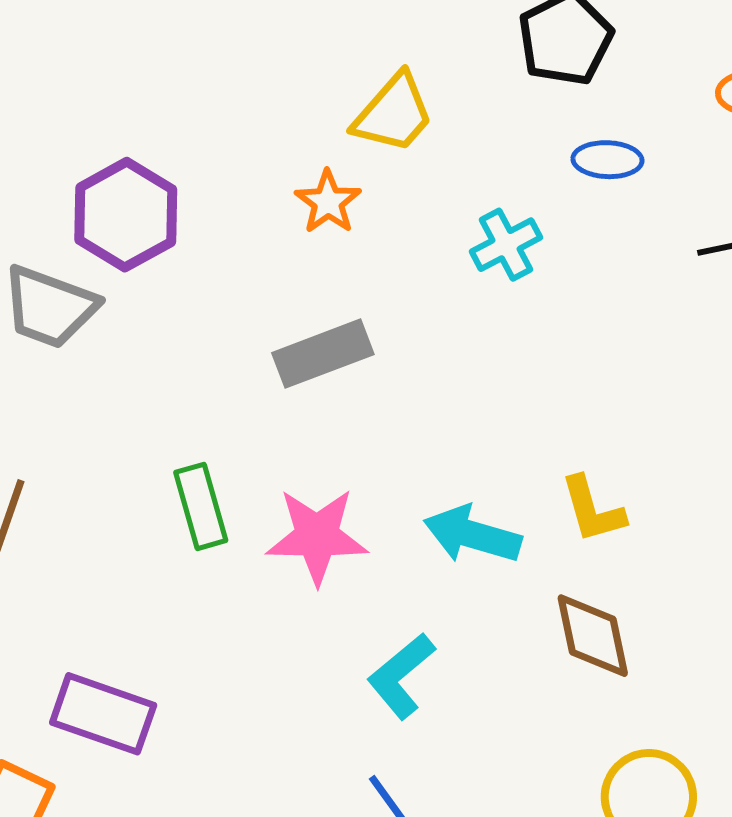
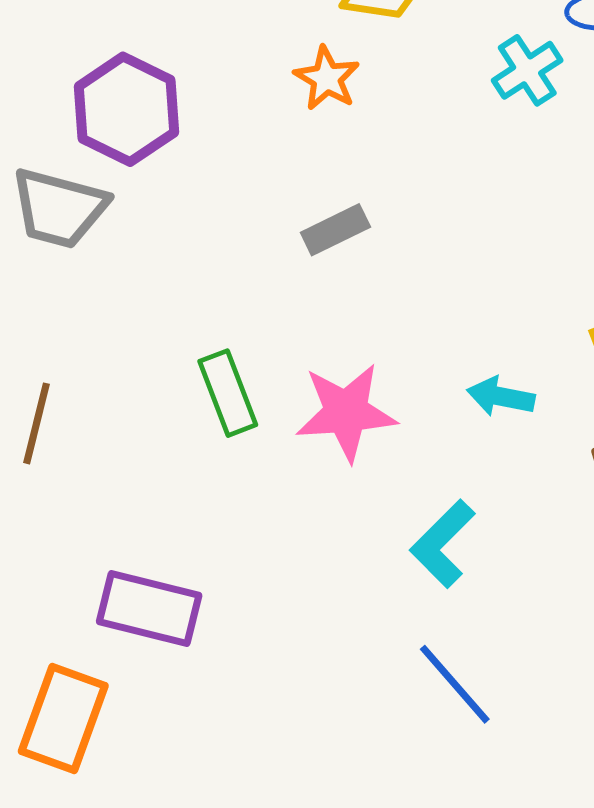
cyan cross: (506, 245) -> (527, 70), moved
gray rectangle: (323, 354) -> (335, 230), size x0.7
cyan arrow: (472, 535) -> (501, 397), size x0.7

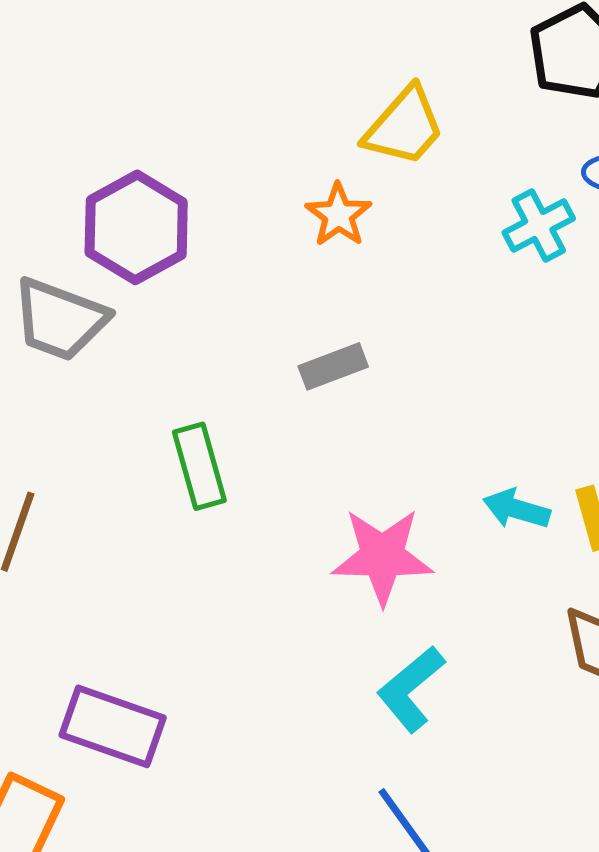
green rectangle: (228, 393) -> (199, 466), moved
cyan arrow: (501, 397) -> (517, 509), moved
pink star: (346, 412) -> (382, 556), moved

